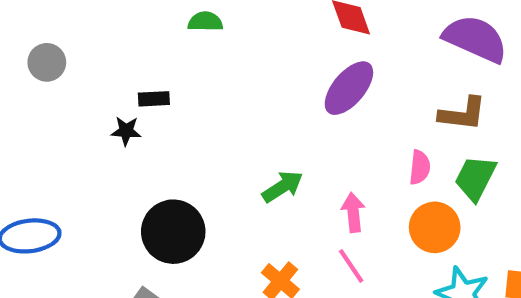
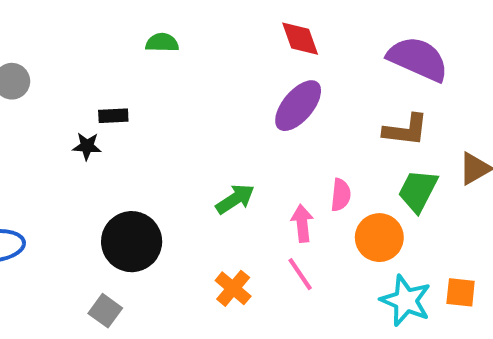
pink semicircle: (420, 167) -> (341, 195), moved

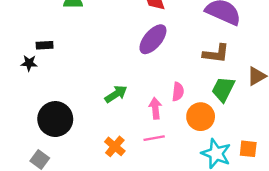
pink line: (300, 274) -> (154, 138), turned -66

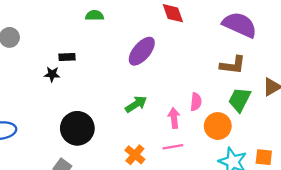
purple ellipse: (153, 39) -> (142, 51), moved

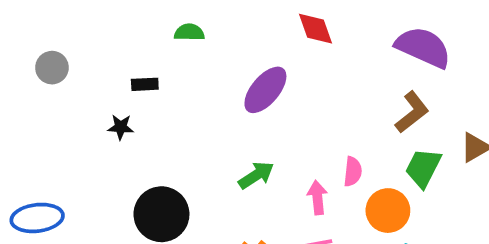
black rectangle: (67, 57) -> (145, 84), moved
brown L-shape: (233, 65) -> (412, 112), turned -45

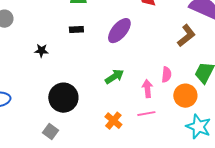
black rectangle: (145, 84) -> (76, 30), moved
brown L-shape: (412, 112) -> (186, 36), moved

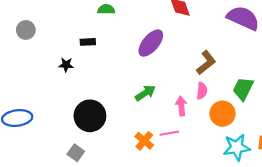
black rectangle: (76, 30) -> (88, 42), moved
brown L-shape: (186, 36) -> (206, 63), moved
pink line: (146, 114) -> (169, 133), moved
cyan star: (198, 127) -> (237, 147), turned -30

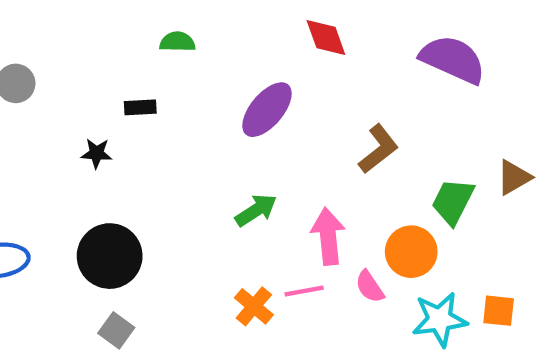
pink semicircle: (202, 91) -> (370, 287), moved, turned 140
pink arrow: (181, 106) -> (328, 236), size x1.4
black circle: (90, 116) -> (110, 256), moved

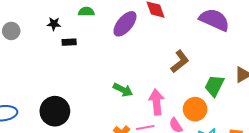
purple ellipse: (267, 110) -> (125, 24), moved
black star: (97, 153) -> (54, 24), moved
green arrow: (256, 210) -> (123, 90), turned 60

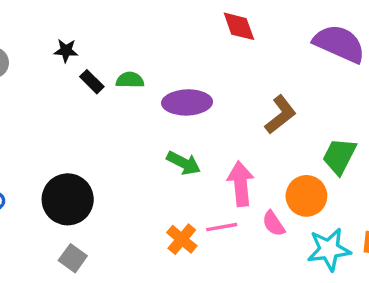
green semicircle: (86, 12) -> (130, 80), moved
purple ellipse: (125, 24) -> (187, 102), moved, turned 48
black rectangle: (69, 42) -> (92, 82), turned 48

